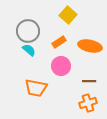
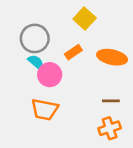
pink circle: (61, 66) -> (50, 75), moved

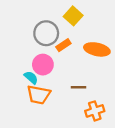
gray circle: (35, 38) -> (46, 33), moved
cyan semicircle: (36, 62) -> (31, 77), moved
brown line: (111, 101) -> (79, 87), moved

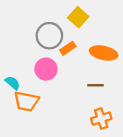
cyan semicircle: (31, 77) -> (13, 83), moved
brown line: (79, 87) -> (95, 85), moved
orange trapezoid: (39, 95) -> (26, 101), moved

